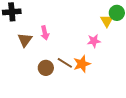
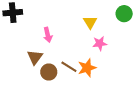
yellow triangle: (107, 21) -> (90, 22), moved
brown triangle: (25, 40) -> (35, 57), moved

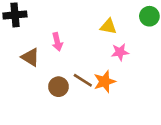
yellow triangle: (90, 22) -> (108, 26), turned -48
brown triangle: (35, 57) -> (30, 57), moved, turned -35

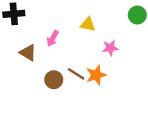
yellow triangle: (108, 26) -> (88, 24), moved
pink arrow: (57, 42) -> (53, 39), turned 42

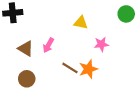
pink arrow: (53, 39) -> (48, 45), moved
brown circle: (54, 80) -> (27, 79), moved

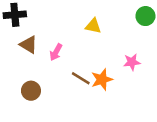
pink star: (101, 44) -> (132, 62), moved
brown triangle: (26, 49) -> (28, 45), moved

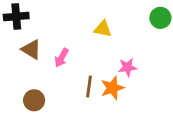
pink star: (132, 62) -> (127, 67), moved
brown line: (81, 78) -> (89, 87), turned 66

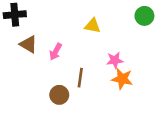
orange star: (112, 88) -> (122, 79), moved, turned 30
brown circle: (34, 100) -> (59, 95), moved

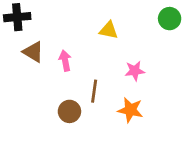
pink arrow: (56, 52) -> (65, 61), turned 140
orange star: (122, 79) -> (130, 110), moved

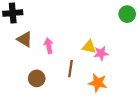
yellow triangle: (109, 30) -> (89, 47), moved
brown circle: (69, 111) -> (37, 78), moved

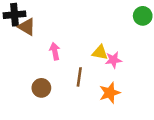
brown triangle: (25, 39) -> (27, 27), moved
orange star: (98, 83) -> (110, 93), turned -30

